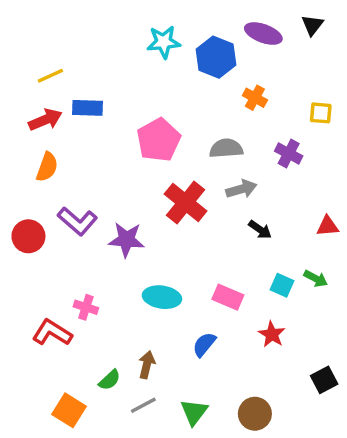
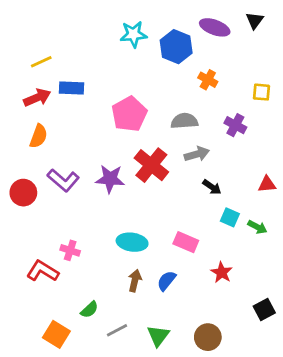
purple star: (126, 240) -> (110, 179), moved
cyan square: (282, 285) -> (230, 217), moved
brown arrow: (147, 365) -> (135, 281), moved

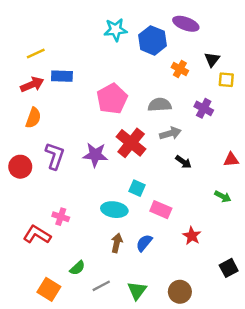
black triangle: (255, 21) -> (212, 59), moved
purple L-shape: (63, 180) -> (55, 156), turned -112
cyan square: (230, 217) -> (137, 188), moved

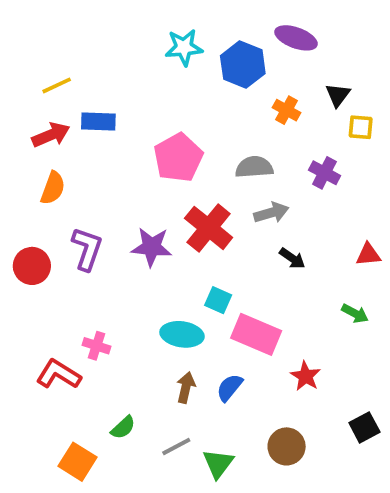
pink rectangle: (161, 210) -> (256, 334), size x1.4
gray line: (101, 286) -> (176, 446), moved
brown circle: (180, 292) -> (287, 446), moved

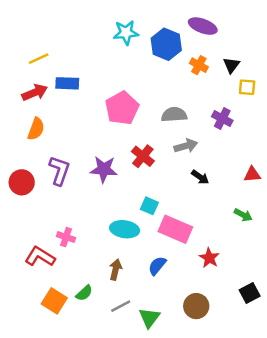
orange cross: (287, 110) -> (199, 65), moved
red cross: (209, 228) -> (143, 156), size x0.7
brown arrow: (186, 388) -> (115, 270), moved
orange square: (77, 462) -> (54, 301), moved

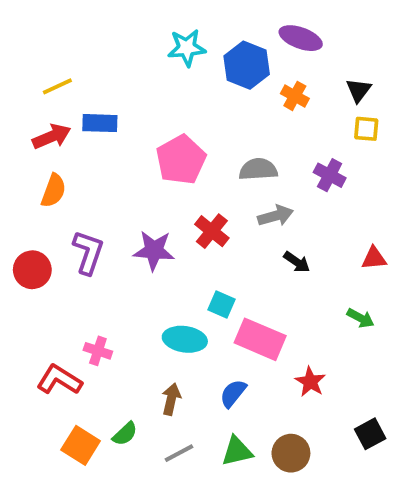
black triangle: (231, 65) -> (359, 90), moved
green triangle: (149, 318) -> (237, 451), moved, turned 40

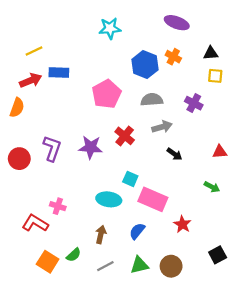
blue hexagon: (247, 65) -> (145, 65), moved
black triangle: (359, 90) -> (211, 53), turned 49
orange semicircle: (54, 191) -> (17, 108), moved

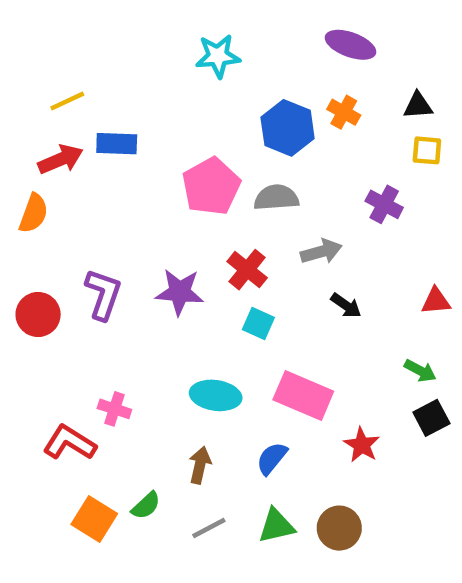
gray semicircle: (152, 100) -> (276, 198), moved
cyan square: (130, 179) -> (258, 323), moved
black square: (218, 255) -> (431, 418), moved

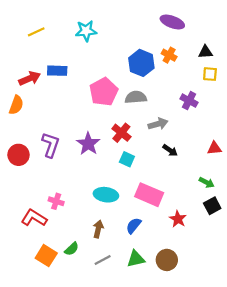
cyan star: (218, 56) -> (86, 31), moved
yellow line: (67, 101) -> (36, 32), moved
purple star: (180, 292) -> (88, 144), turned 30

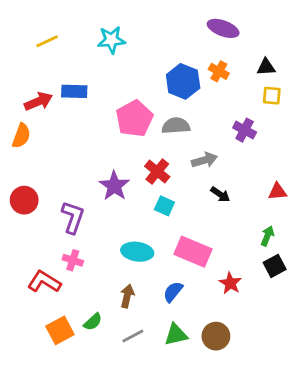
purple L-shape: (51, 145) -> (73, 217), moved
green arrow: (207, 182) -> (267, 236), turned -96
orange square: (46, 256) -> (60, 330), turned 30

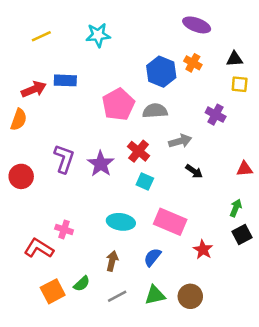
purple L-shape: (73, 217) -> (64, 159), moved

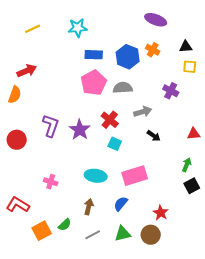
blue rectangle: (65, 80) -> (94, 55), moved
pink rectangle: (170, 222) -> (135, 176), turned -40
red L-shape: (39, 248) -> (18, 205), moved
red star: (203, 250) -> (161, 213), moved

